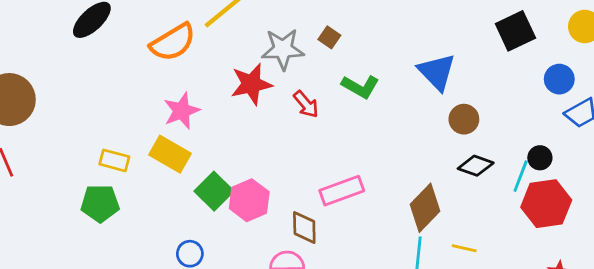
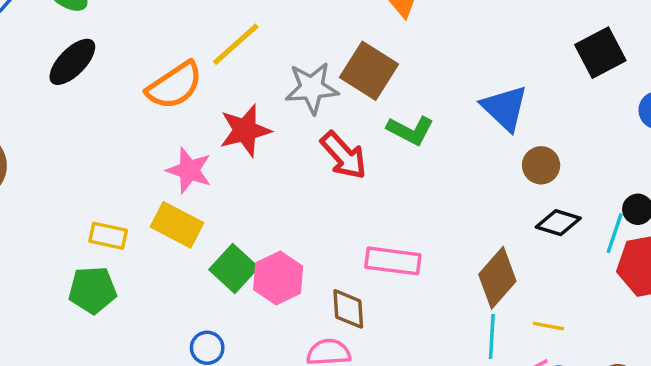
brown square: (329, 37) -> (369, 71), size x2.0
red star: (251, 84) -> (245, 130), moved
red arrow: (306, 104) -> (344, 155), size x1.4
pink star: (182, 111) -> (189, 170), turned -30
pink rectangle: (342, 191) -> (393, 261), turned 30

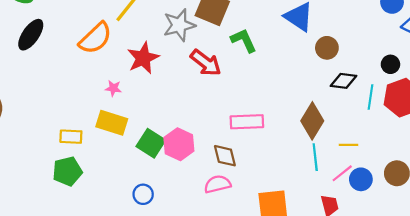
green L-shape: (410, 130) -> (244, 40), turned -132
pink star: (189, 170) -> (113, 88), size x0.6
cyan line: (615, 233) -> (371, 97), moved

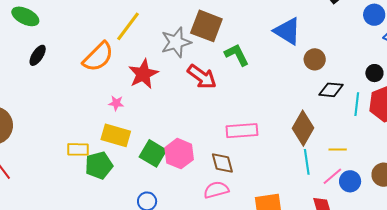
black ellipse: (31, 35) -> (38, 55), size x0.7
green pentagon: (67, 171) -> (99, 165), moved

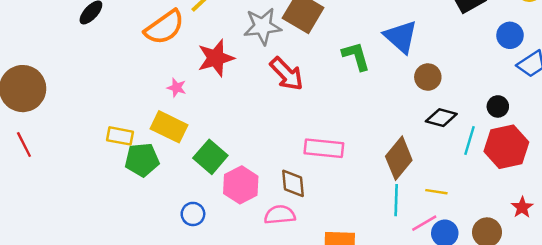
green L-shape: (237, 55) -> (356, 56), moved
pink hexagon: (179, 154) -> (241, 185), moved

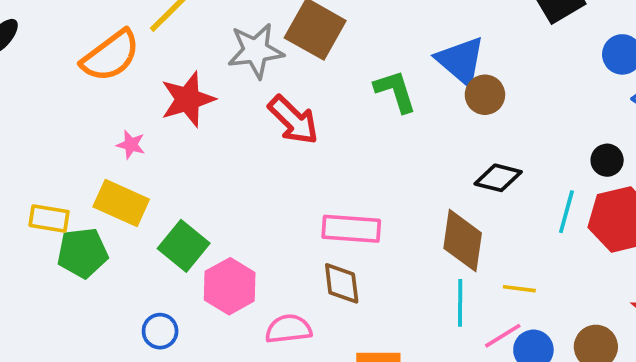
brown circle: (428, 77) -> (485, 95), moved
black diamond: (441, 118) -> (498, 178), moved
brown diamond: (399, 158) -> (463, 241), turned -30
brown diamond: (293, 183) -> (342, 283), moved

